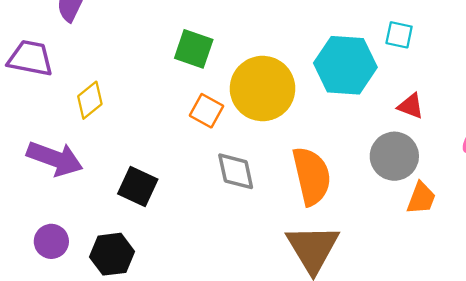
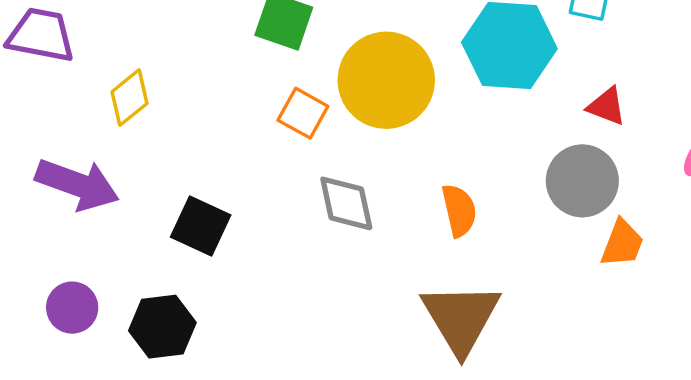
orange semicircle: (312, 176) -> (459, 210), size x0.6

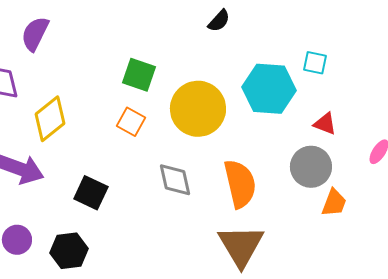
yellow diamond: (129, 98) -> (50, 119), size x1.4
orange square: (303, 113) -> (131, 122), moved
orange semicircle: (459, 210) -> (240, 184), size x1.6

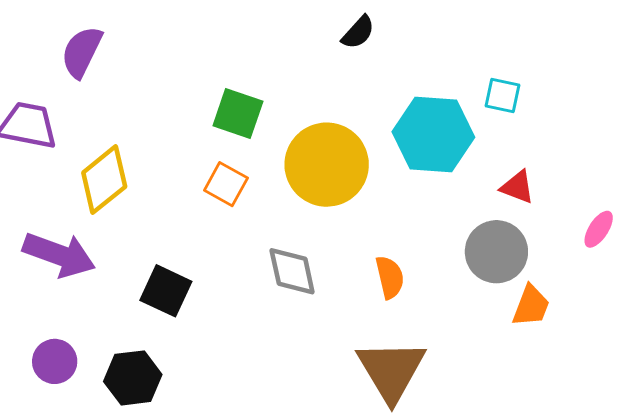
orange semicircle: (240, 184) -> (390, 277), size x0.6

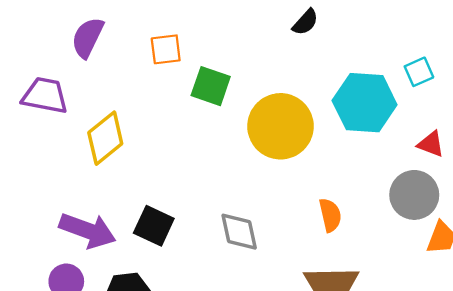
cyan square: (502, 95) -> (419, 72), turned -36
orange square: (226, 184) -> (166, 49), moved, turned -36
purple arrow: (59, 255) -> (88, 230), moved
gray diamond: (292, 271) -> (239, 232), moved

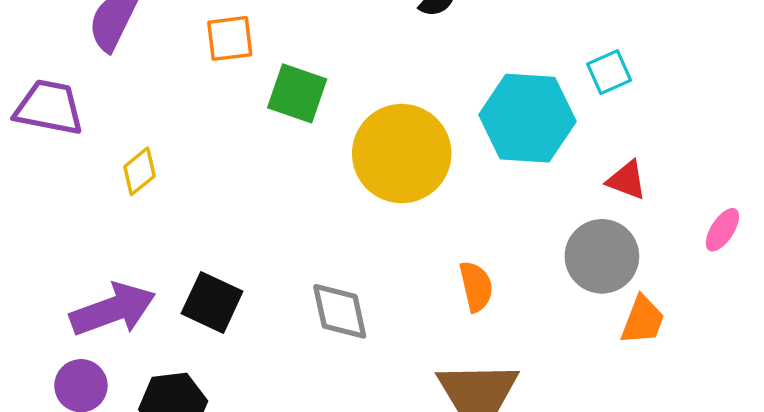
yellow diamond: (105, 138) -> (139, 171), size x0.6
purple arrow: (88, 230) -> (113, 310), turned -40

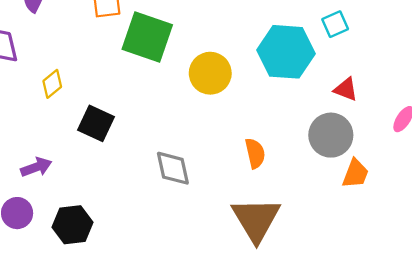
green square: (297, 93) -> (147, 37), size x1.4
yellow circle: (402, 154) -> (210, 73), size x0.7
black square: (212, 302) -> (96, 123), moved
purple arrow: (113, 310) -> (36, 167), size x0.6

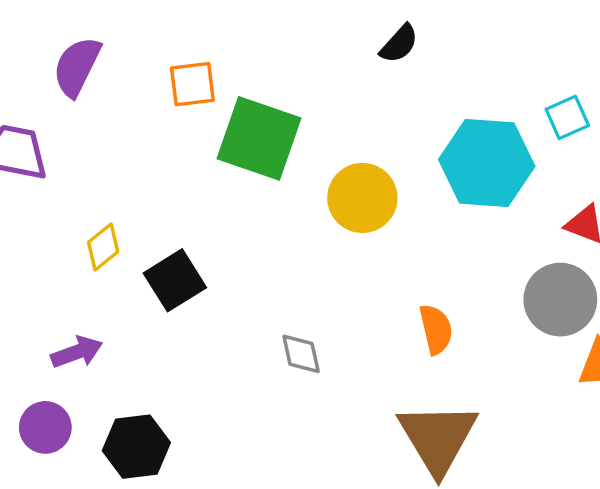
yellow diamond: (52, 84) -> (103, 247), moved
black square: (96, 123) -> (175, 280), turned 33
gray diamond: (173, 168) -> (301, 354), size x0.7

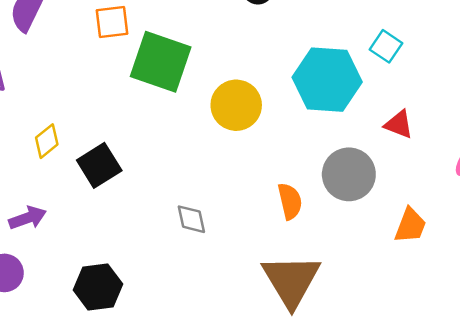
cyan square: (567, 117) -> (386, 46), turned -32
gray circle: (560, 300) -> (349, 174), moved
black hexagon: (136, 447) -> (98, 287), moved

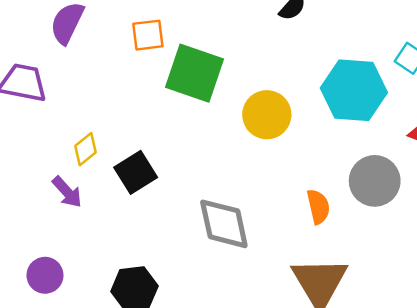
purple arrow: (28, 218) -> (67, 192), moved, turned 68
gray diamond: (191, 219) -> (224, 224), size x1.8

